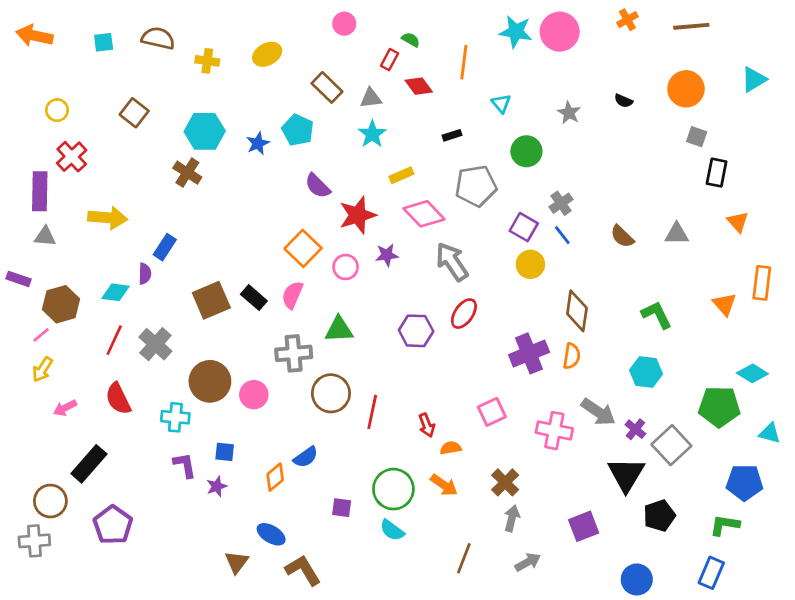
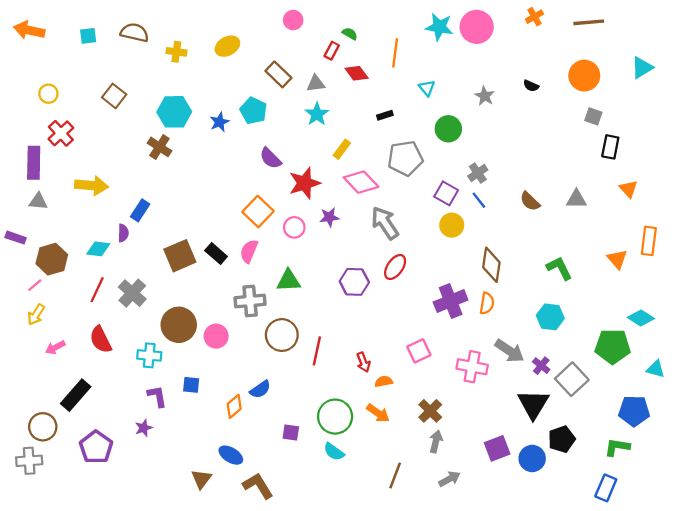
yellow rectangle: (401, 175) -> (342, 149), turned -30
purple star: (217, 486) -> (144, 428), moved
blue circle: (637, 579) -> (532, 458), moved

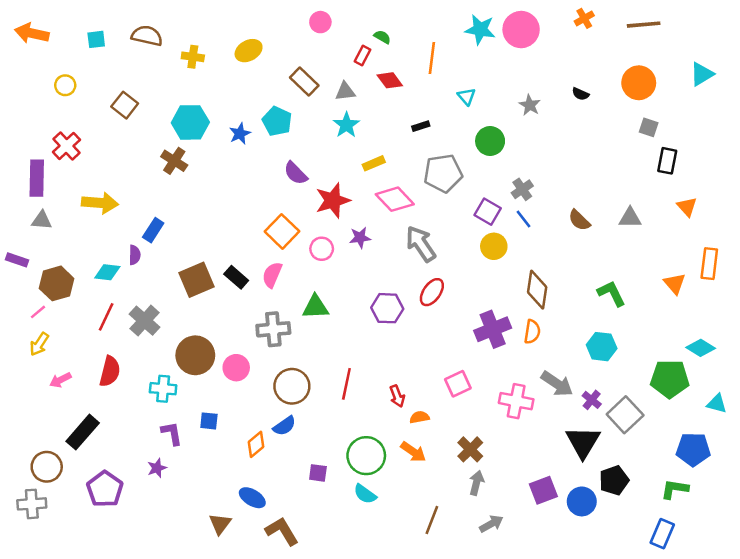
yellow circle: (48, 94) -> (65, 85), moved
yellow rectangle: (342, 149) -> (374, 163), turned 30
brown circle: (282, 335) -> (292, 386), moved
red semicircle: (101, 340) -> (110, 371), turned -140

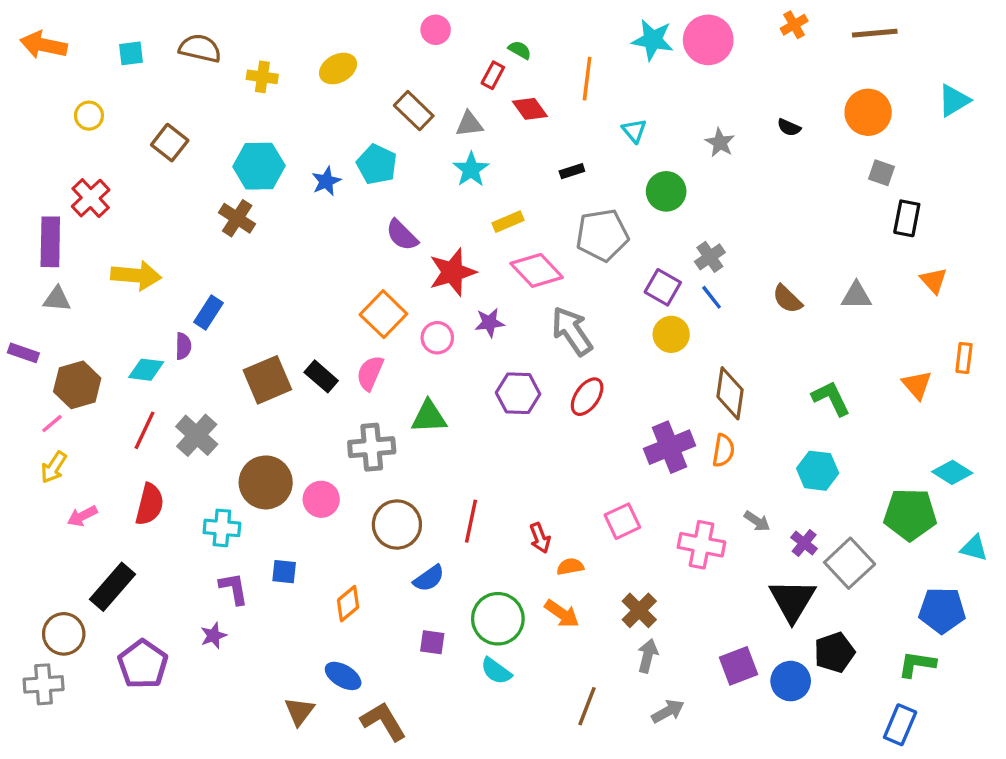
orange rectangle: (709, 264) -> (964, 358), size x0.7
purple hexagon: (387, 308) -> (518, 393), moved
gray arrow: (557, 384) -> (757, 521), size x0.6
blue semicircle: (284, 426) -> (429, 578), moved

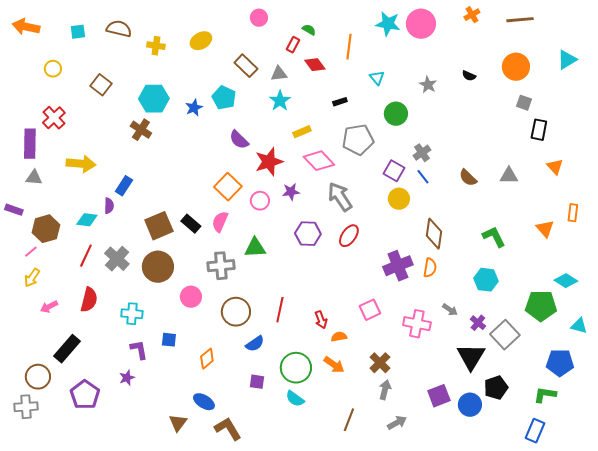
brown circle: (266, 482) -> (158, 267), moved

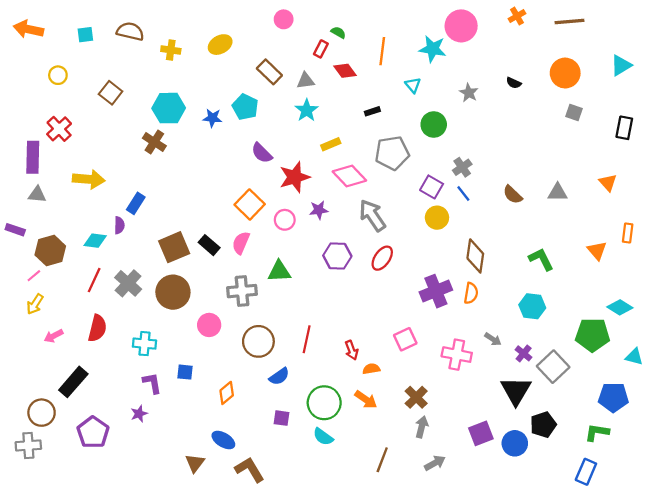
cyan star: (388, 24) -> (433, 49), moved
blue star: (194, 108) -> (212, 118), turned 30
black rectangle: (539, 130) -> (624, 128), moved

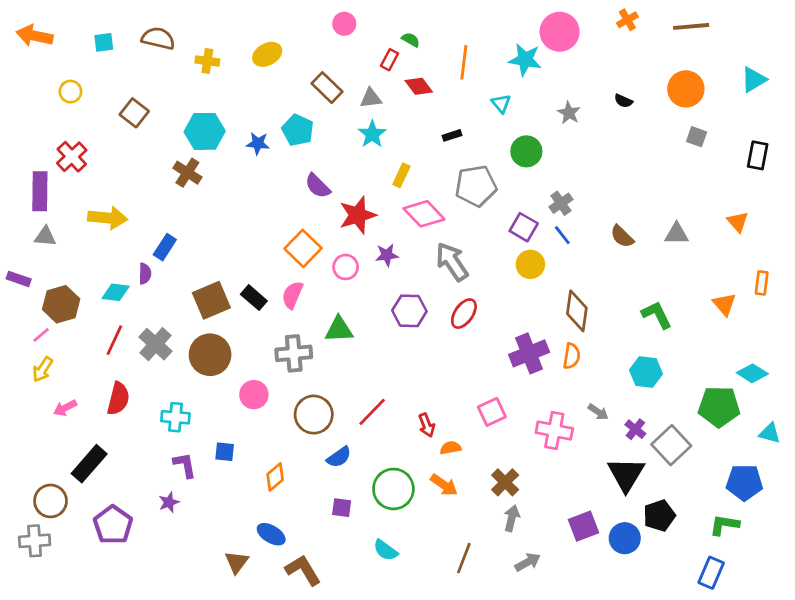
yellow rectangle: (331, 144) -> (401, 175), turned -42
red line: (307, 339) -> (372, 412), turned 32
cyan semicircle: (323, 437) -> (385, 550), moved

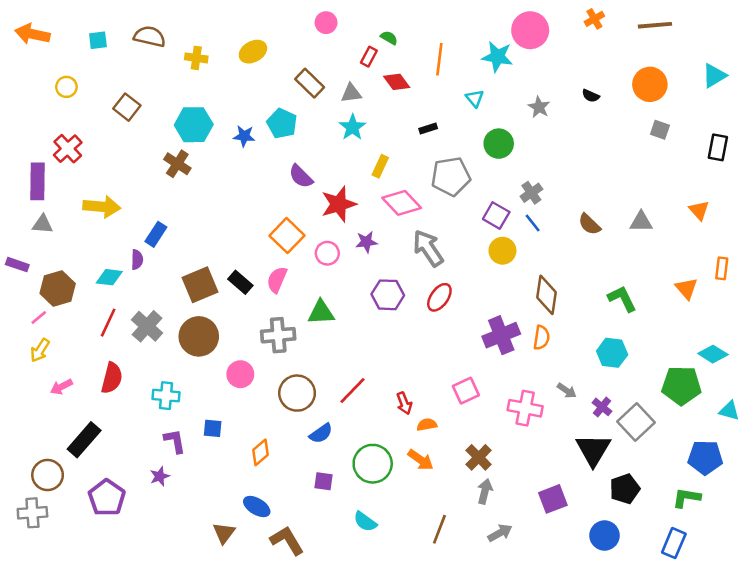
blue circle: (625, 538) -> (605, 535), moved

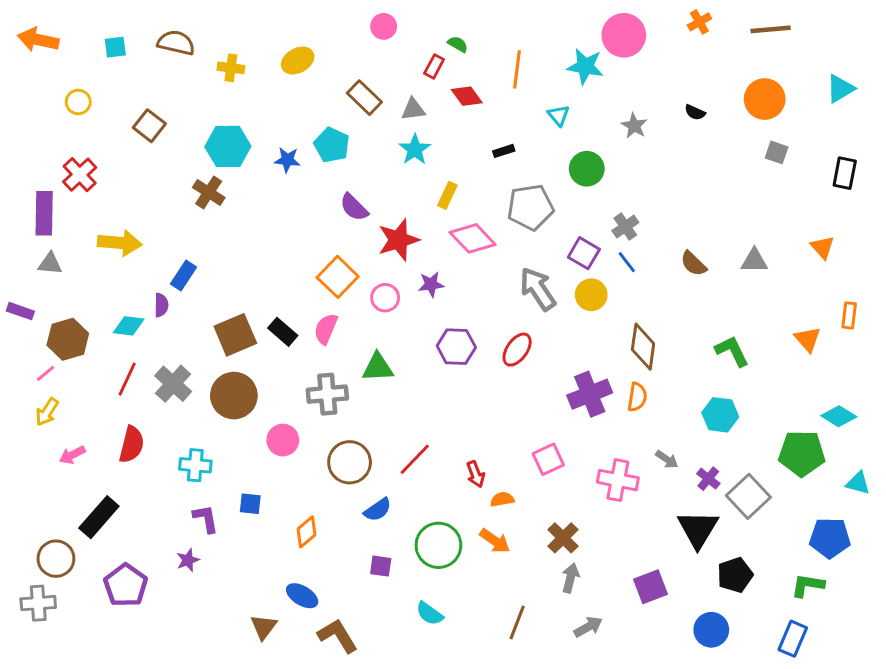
gray arrow: (428, 248) -> (538, 289), moved

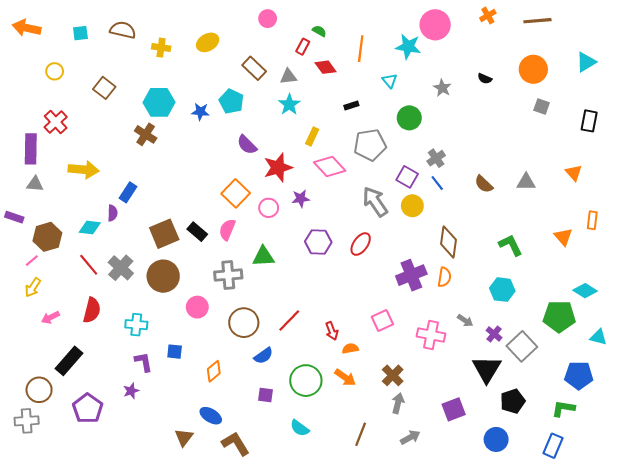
red line: (127, 379) -> (89, 265), turned -65

